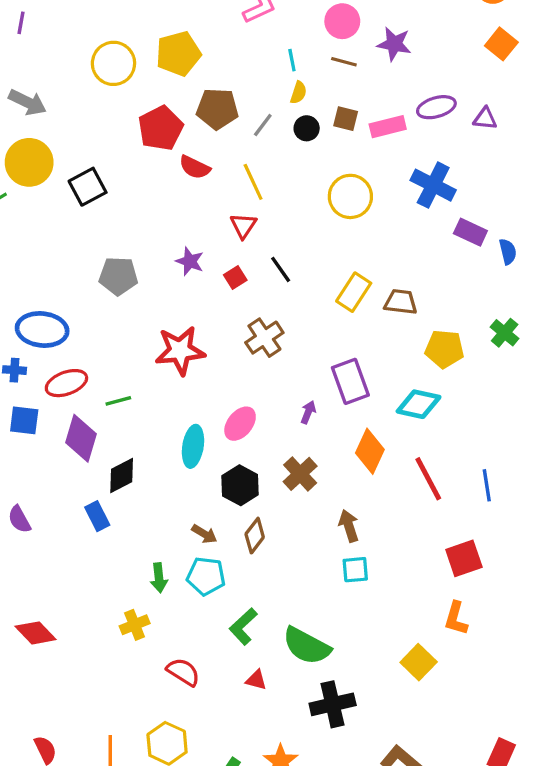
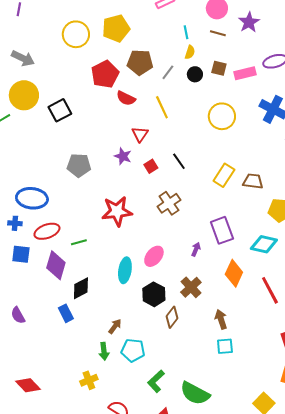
purple star: (394, 44) -> (249, 22), turned 30
red triangle: (243, 226) -> (140, 134), moved
brown arrow: (204, 534) -> (115, 326), moved, turned -84
brown diamond: (255, 536) -> (172, 317), moved

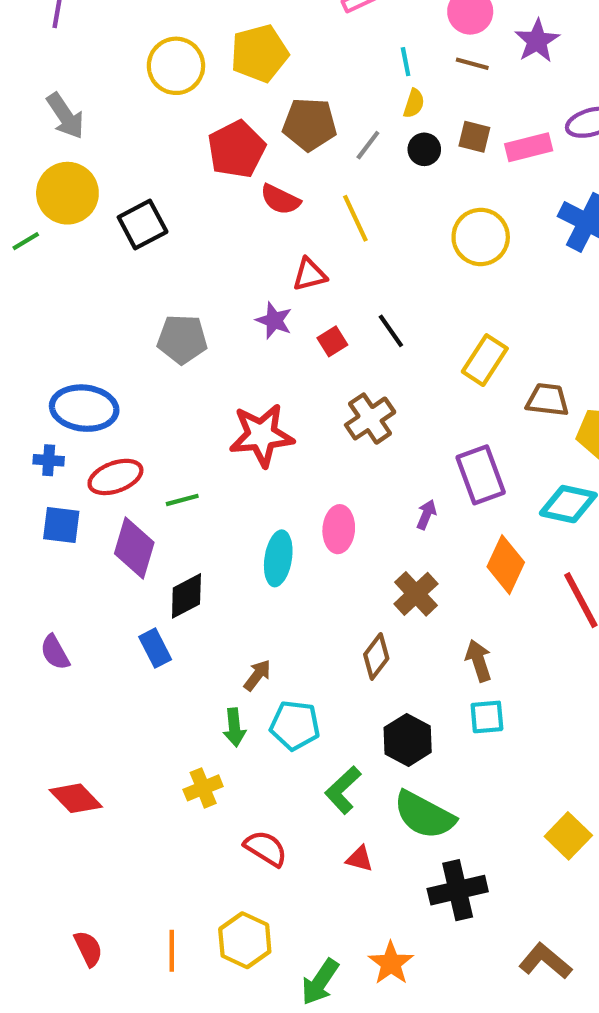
gray arrow: (23, 58) -> (65, 116), turned 30
red triangle: (140, 134) -> (310, 275), turned 42
brown trapezoid: (253, 181) -> (547, 400), moved
pink ellipse: (154, 256) -> (339, 529), turned -35
black hexagon: (154, 294) -> (408, 740), moved

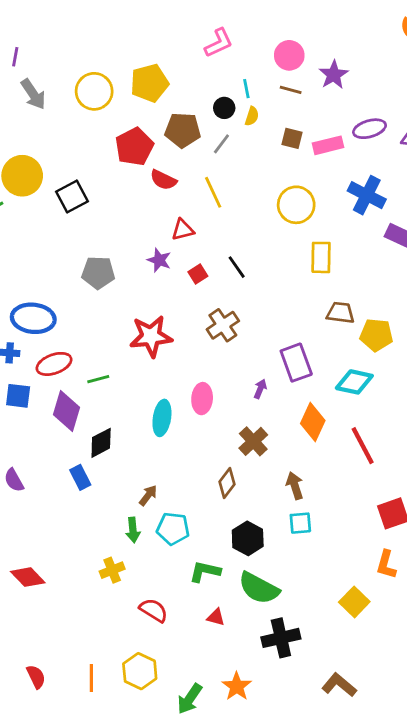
gray arrow: (65, 116) -> (33, 94), moved
black circle: (424, 149) -> (224, 108), moved
yellow rectangle: (485, 360) -> (321, 257), moved, turned -32
green L-shape: (343, 790) -> (205, 572), turned 56

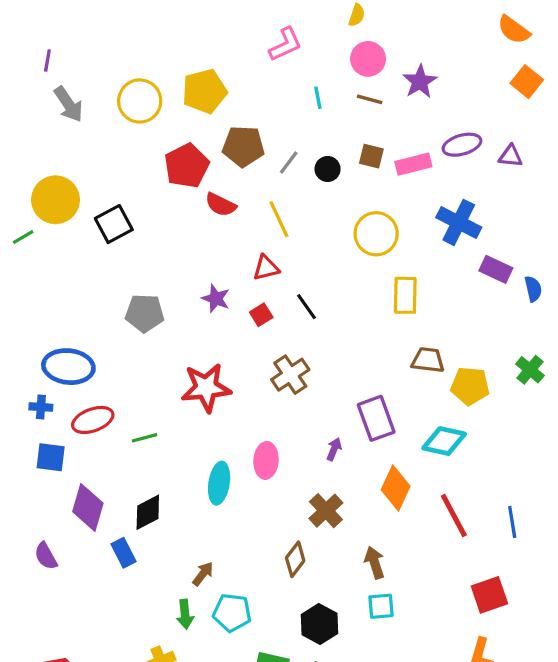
black circle: (224, 108) -> (328, 169), moved
yellow semicircle: (252, 116) -> (357, 15), moved
red triangle: (183, 230) -> (266, 268), moved
purple diamond: (66, 411) -> (88, 507), moved

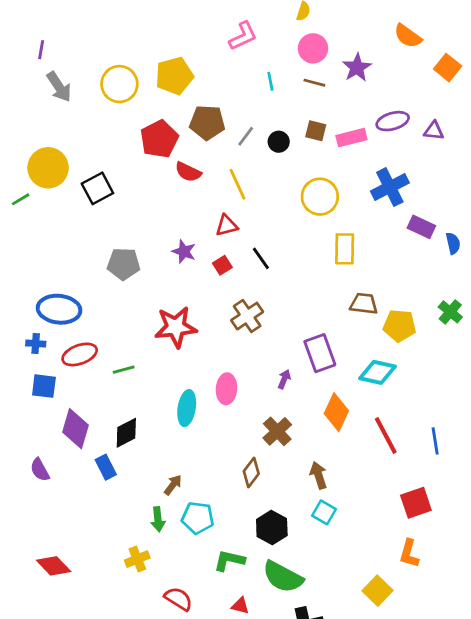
orange semicircle: (514, 30) -> (408, 36), moved
blue cross: (459, 222) -> (390, 187), turned 36
cyan square: (381, 606) -> (324, 512), turned 35

